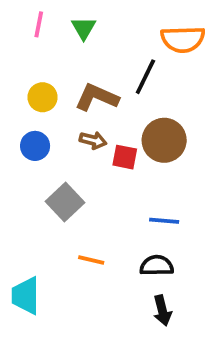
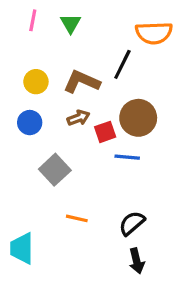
brown arrow: (93, 140) -> (78, 118), turned -35
red square: (125, 157) -> (105, 132), turned -30
blue line: (164, 221) -> (127, 157), moved
black semicircle: (157, 266) -> (132, 223), turned -40

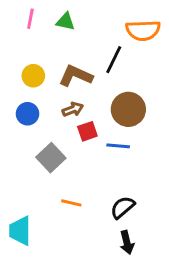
green triangle: (71, 23) -> (65, 22), turned -48
red square: (105, 132) -> (87, 131), moved

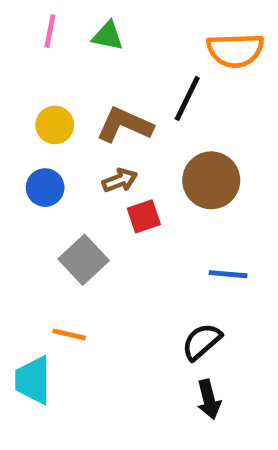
blue line: (118, 146) -> (228, 274), moved
orange line: (71, 203) -> (69, 334), moved

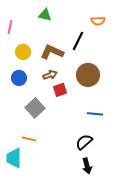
pink line: (50, 31) -> (10, 27), moved
orange semicircle: (235, 50) -> (98, 21), size x0.6

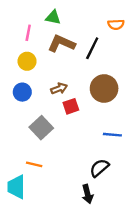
pink line: (10, 27) -> (28, 33), moved
brown L-shape: (52, 52) -> (61, 43), moved
black arrow: (87, 166) -> (87, 194), moved

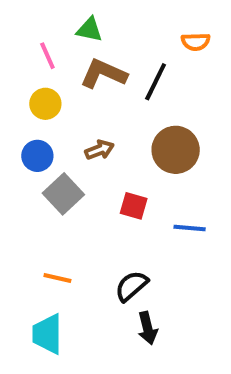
pink line: (28, 33) -> (47, 56), turned -35
red square: (71, 106) -> (134, 206), moved, turned 35
gray square: (41, 128) -> (63, 194), moved
black semicircle: (99, 168) -> (132, 286), moved
cyan trapezoid: (16, 187) -> (47, 334), moved

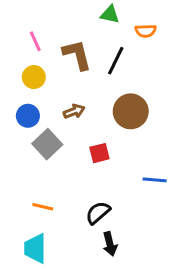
green triangle: (89, 30) -> (110, 14), moved
brown L-shape: (103, 74) -> (77, 55), turned 52
red square: (134, 206) -> (99, 153), turned -30
blue line: (190, 228) -> (155, 180), moved

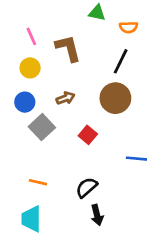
black line: (116, 61) -> (121, 61), moved
red square: (99, 153) -> (88, 135), turned -36

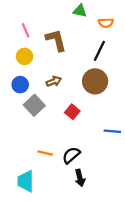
orange line: (38, 182) -> (45, 153), moved

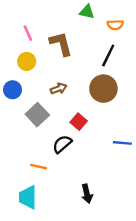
blue circle: (20, 85) -> (12, 90), moved
orange line: (45, 153) -> (38, 167), moved
black semicircle: (71, 155) -> (62, 144), moved

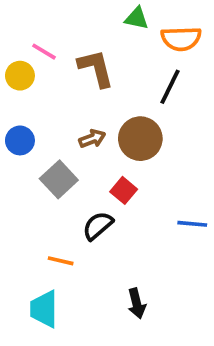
orange semicircle: (115, 25) -> (181, 39), size x1.5
pink line: (28, 33) -> (44, 52), turned -35
yellow circle: (27, 61) -> (20, 76), moved
brown circle: (103, 89) -> (140, 139), moved

